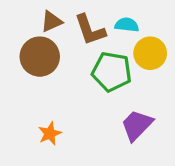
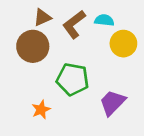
brown L-shape: (90, 30) -> (74, 24), turned 72
green pentagon: (112, 72) -> (73, 79), moved

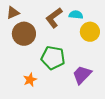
brown triangle: (42, 17) -> (13, 13), moved

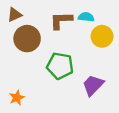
brown L-shape: (54, 18) -> (61, 20), turned 35
orange star: (30, 80) -> (17, 98), moved

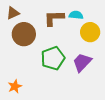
green pentagon: (60, 66) -> (53, 58), turned -30
purple trapezoid: (93, 85) -> (82, 62), moved

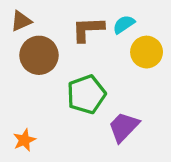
cyan semicircle: (76, 15) -> (124, 24), turned -40
purple trapezoid: (82, 62) -> (124, 127), moved

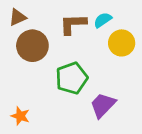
orange star: (24, 140) -> (20, 116), turned -30

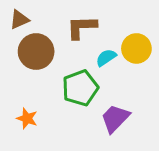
cyan semicircle: (103, 20) -> (106, 58), moved
orange star: (20, 116) -> (27, 118), moved

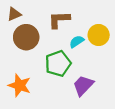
orange star: (27, 118) -> (20, 85), size x1.5

